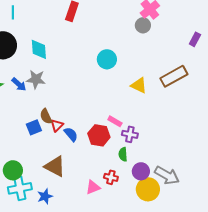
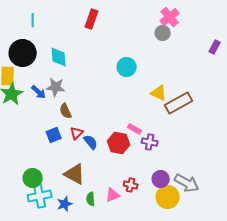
brown rectangle: (174, 76) -> (179, 103), moved
brown semicircle: (46, 116) -> (66, 111), moved
green semicircle: (123, 154) -> (91, 199), moved

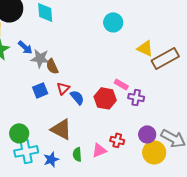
gray star: (56, 87) -> (40, 58), moved

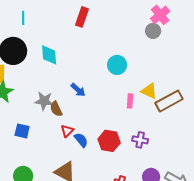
blue arrow: (25, 47) -> (78, 90), moved
pink rectangle: (121, 84) -> (130, 101), moved, turned 64
blue square: (40, 90) -> (22, 131), moved, turned 35

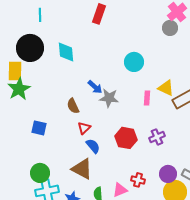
gray star: (44, 101) -> (109, 98), moved
blue semicircle: (81, 140) -> (93, 146), moved
purple cross: (140, 140) -> (157, 137), turned -35

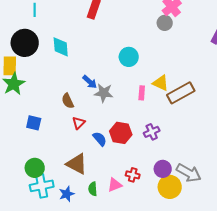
blue semicircle: (93, 146) -> (100, 139), moved

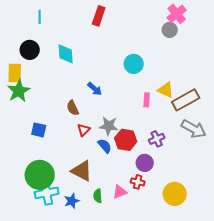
black circle: (25, 43) -> (30, 50), size x0.7
gray star: (104, 93) -> (109, 126), moved
green circle: (35, 168) -> (40, 175), size x1.5
purple circle: (163, 169) -> (145, 163), moved
gray arrow: (189, 173) -> (194, 129), moved

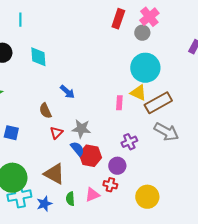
red rectangle: (99, 16) -> (118, 19), moved
cyan line: (40, 17) -> (20, 20), moved
cyan circle: (134, 64) -> (145, 68), moved, size x1.5
red hexagon: (126, 140) -> (90, 156), moved

